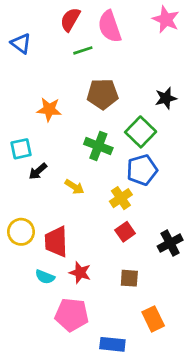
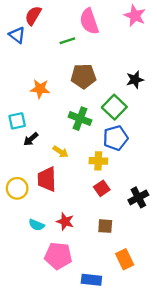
red semicircle: (70, 19) -> (33, 16), moved
yellow cross: (121, 198) -> (98, 161), turned 36
red trapezoid: (56, 242) -> (47, 179), moved

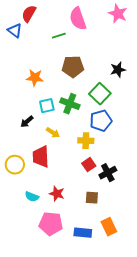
cyan square: (17, 121) -> (47, 106), moved
black cross: (138, 197) -> (108, 173), moved
blue rectangle: (91, 280) -> (83, 233), moved

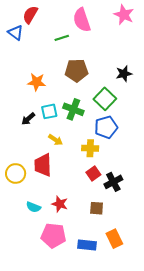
black arrow: (27, 122) -> (28, 119), moved

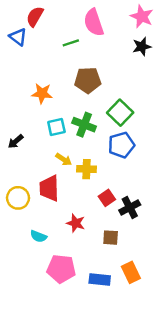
black star: (124, 74) -> (142, 47), moved
black arrow: (28, 119) -> (16, 141), moved
yellow cross: (90, 148) -> (86, 169), moved
red star: (60, 204) -> (76, 223), moved

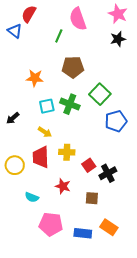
green line: (71, 43) -> (59, 36), turned -48
blue pentagon: (121, 145) -> (116, 121), moved
yellow arrow: (64, 159) -> (45, 132), moved
yellow cross: (86, 169) -> (67, 152), moved
orange rectangle: (131, 272) -> (109, 227), turned -30

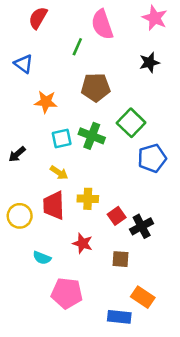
blue triangle: (15, 31) -> (24, 64), moved
black star: (118, 39) -> (149, 62), moved
blue rectangle: (83, 233) -> (119, 317), moved

